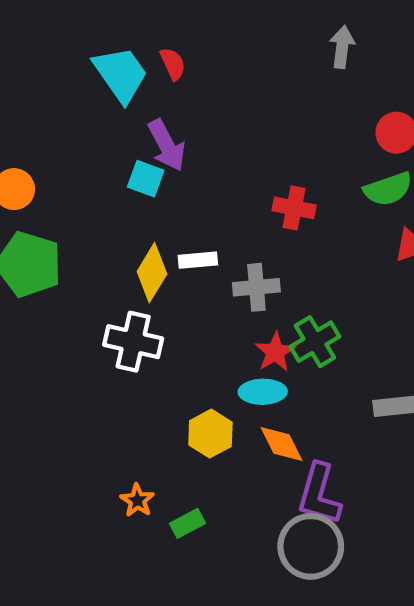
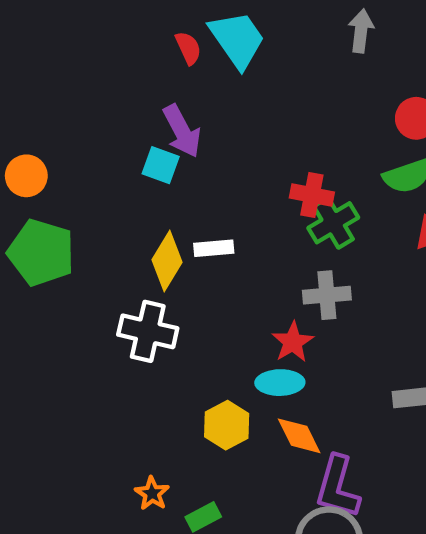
cyan trapezoid: (121, 74) -> (237, 39), moved
gray cross: (256, 287) -> (327, 295), moved
green cross: (315, 342) -> (333, 223), moved

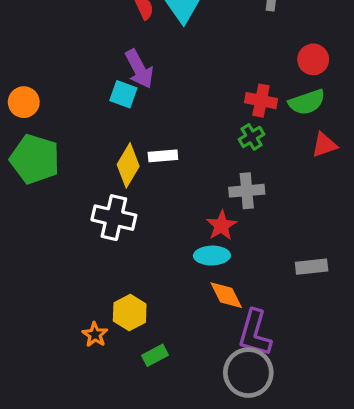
red cross: (312, 195) -> (261, 101), moved
green cross: (333, 223) -> (251, 137), size x0.7
yellow hexagon: (227, 425) -> (130, 312), moved
orange star: (152, 493) -> (95, 335), moved

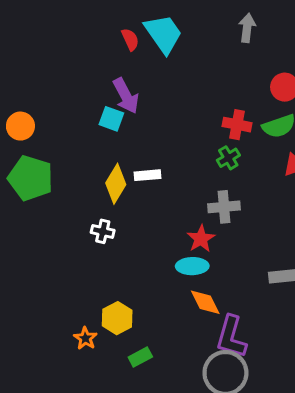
white cross: (114, 218) -> (103, 231), size x0.6

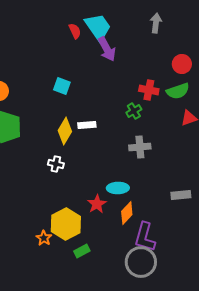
purple arrow: (126, 96) -> (107, 49), moved
green cross: (228, 158) -> (134, 111), moved
red star: (201, 239) -> (97, 204), moved
orange diamond: (205, 302) -> (127, 213), turned 70
yellow hexagon: (117, 318) -> (66, 224), size x1.4

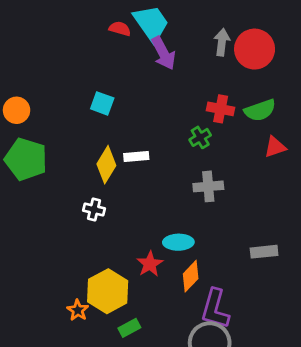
gray arrow: (156, 23) -> (222, 42), moved
red semicircle: (75, 31) -> (120, 29), turned -49
red circle: (182, 64) -> (255, 49), moved, size x1.5

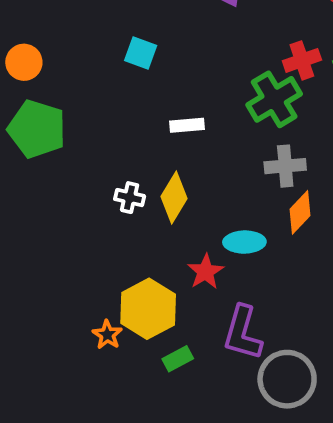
red cross: (221, 109) -> (302, 60), turned -30
green cross: (200, 137) -> (274, 99), size x1.8
yellow diamond: (106, 165) -> (174, 198), moved
orange diamond: (191, 276) -> (300, 212), moved
purple L-shape: (215, 309) -> (243, 333), moved

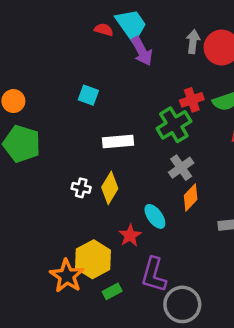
white rectangle: (187, 125) -> (118, 141), size x1.4
gray cross: (285, 166) -> (181, 168), turned -30
cyan ellipse: (244, 242) -> (155, 216), turned 55
orange star: (107, 335) -> (67, 276), size x1.8

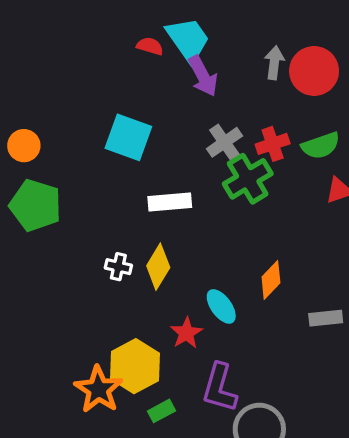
cyan square: (88, 95) -> (128, 137), size x1.6
gray cross: (181, 168) -> (224, 142), moved

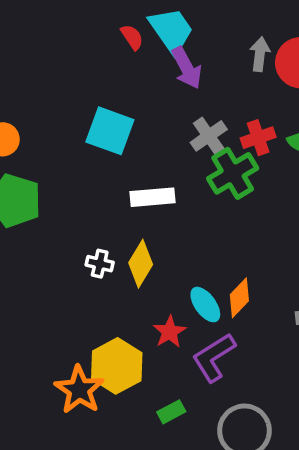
red semicircle: (150, 46) -> (132, 37), turned 40
orange diamond: (271, 280) -> (239, 298), moved
purple L-shape: (220, 388) -> (214, 357), moved, turned 42
green rectangle: (161, 411) -> (171, 412), moved

